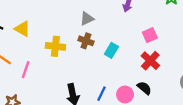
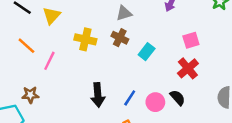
yellow triangle: (22, 29) -> (52, 15), turned 35

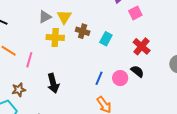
gray triangle: (124, 13) -> (45, 17), moved
yellow triangle: (52, 15) -> (64, 17), moved
pink square: (191, 40) -> (135, 13), moved
black arrow: (98, 95) -> (53, 83), moved

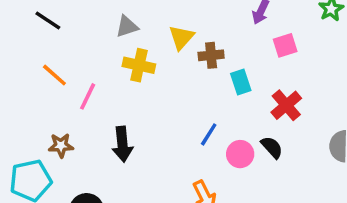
yellow triangle: (64, 17) -> (181, 37), moved
brown cross: (83, 31) -> (211, 55), moved, turned -32
cyan rectangle: (106, 39) -> (241, 82), moved, turned -56
blue line: (99, 78) -> (209, 134), moved

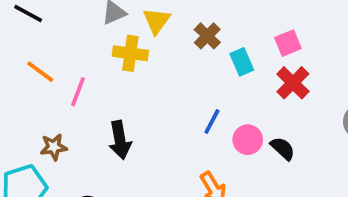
yellow triangle: (181, 37) -> (156, 21), moved
pink square: (285, 45) -> (288, 43), moved
brown cross: (211, 55) -> (207, 36), turned -35
black semicircle: (272, 147) -> (283, 148), moved

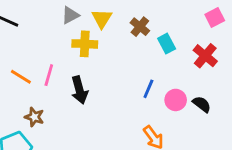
pink square: (288, 43) -> (215, 17), moved
orange line: (40, 72) -> (21, 77), moved
black arrow: (120, 140) -> (79, 90), moved
brown star: (54, 147) -> (34, 117), turned 30

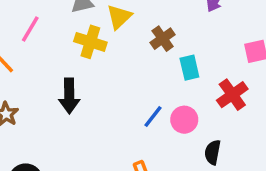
pink line: (49, 75) -> (30, 29), moved
pink circle: (176, 100) -> (184, 120), moved
black semicircle: (202, 104) -> (213, 152), turned -132

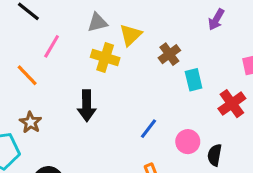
blue line: (153, 117) -> (148, 129), moved
pink circle: (184, 120) -> (188, 142), moved

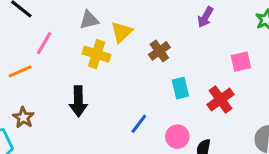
orange line: (27, 75) -> (20, 71), turned -70
cyan rectangle: (194, 80) -> (180, 88), moved

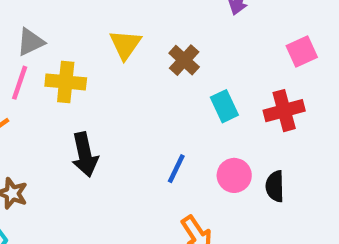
gray triangle: (89, 20) -> (31, 42), moved
yellow cross: (97, 54) -> (66, 82), moved
red cross: (221, 99) -> (284, 111), turned 32

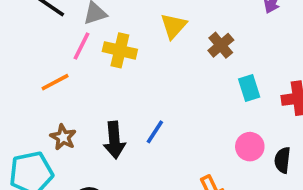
black arrow: (85, 155) -> (114, 140), moved
blue line: (176, 169) -> (155, 132), moved

